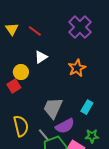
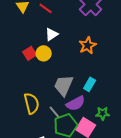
yellow circle: (21, 72) -> (44, 53), moved
red square: (14, 86) -> (30, 53), moved
cyan rectangle: (87, 107) -> (90, 84), moved

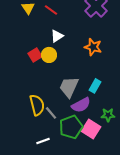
orange star: (88, 45) -> (93, 47), turned -30
gray line: (55, 112) -> (51, 113), moved

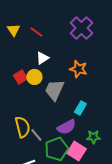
gray trapezoid: (69, 87) -> (54, 90), moved

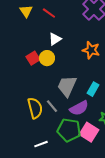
gray trapezoid: (54, 90) -> (67, 86), moved
gray line: (36, 135) -> (52, 106), moved
green pentagon: (56, 149) -> (69, 130), turned 30

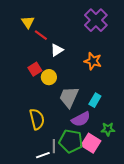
red line: (49, 13) -> (41, 35), moved
yellow circle: (47, 58) -> (49, 77), moved
gray line: (52, 106) -> (54, 146), moved, turned 40

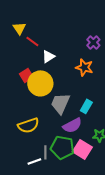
purple cross: (96, 20) -> (93, 42), moved, size x0.6
yellow circle: (49, 77) -> (40, 83), size x1.6
yellow semicircle: (37, 119) -> (28, 125), turned 85

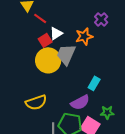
orange star: (84, 67) -> (84, 36), moved, turned -30
red square: (26, 75) -> (45, 40), moved
gray trapezoid: (60, 103) -> (66, 54), moved

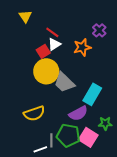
red line: (40, 18) -> (52, 32), moved
gray trapezoid: (66, 54) -> (64, 82), moved, turned -70
cyan rectangle: (94, 83) -> (92, 94), size x1.5

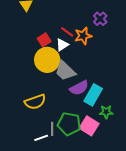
red line: (52, 32) -> (67, 32), moved
white triangle: (54, 44) -> (62, 45), moved
cyan rectangle: (92, 94) -> (93, 95), moved
purple semicircle: (78, 113) -> (79, 88), moved

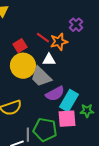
white triangle: (62, 45) -> (49, 60), moved, turned 32
green star: (106, 112) -> (87, 111), moved
pink square: (89, 126) -> (67, 119), moved, turned -36

